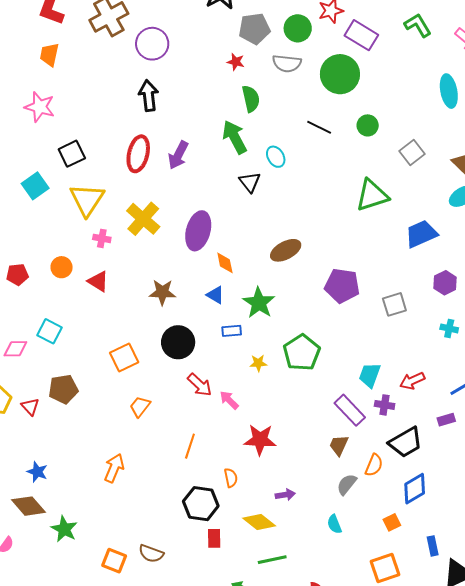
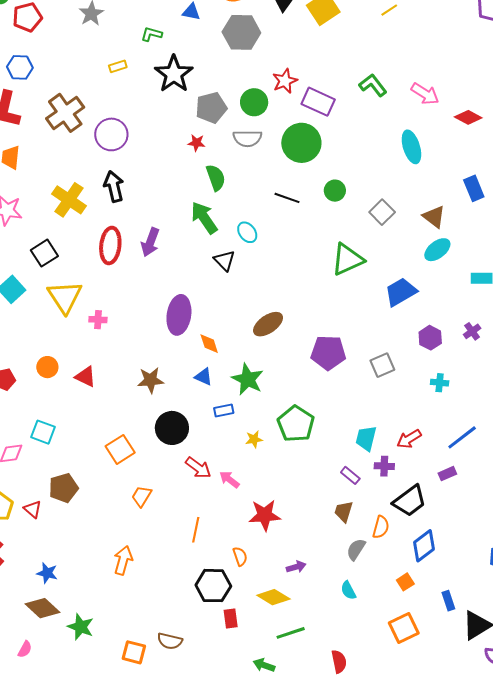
yellow cross: (143, 219) -> (69, 200), moved
pink cross: (102, 238) -> (98, 320), moved
purple rectangle: (350, 410) -> (350, 475), size x0.6

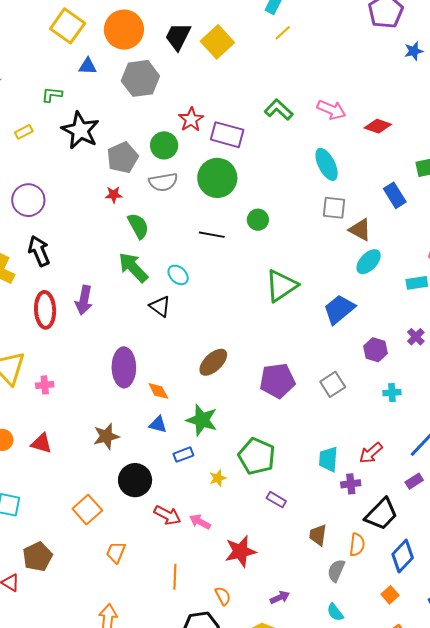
gray square: (382, 212) -> (334, 208), moved, turned -30
purple rectangle: (350, 475) -> (276, 500), moved

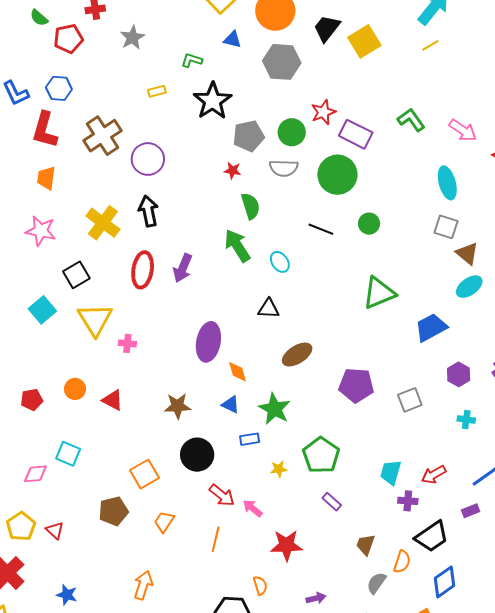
black triangle: (160, 306) -> (268, 309), moved, turned -45
brown pentagon: (38, 557) -> (113, 511), moved
orange line: (175, 577) -> (216, 539), moved

